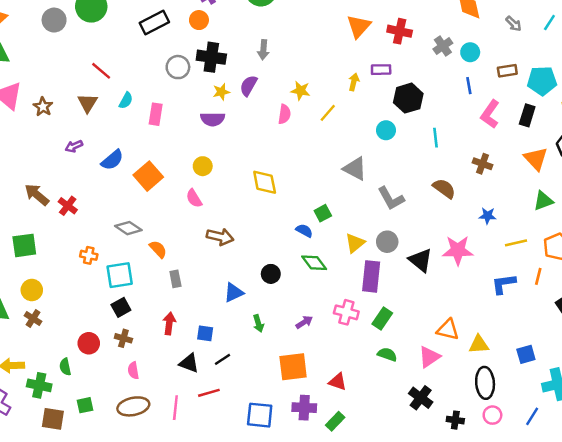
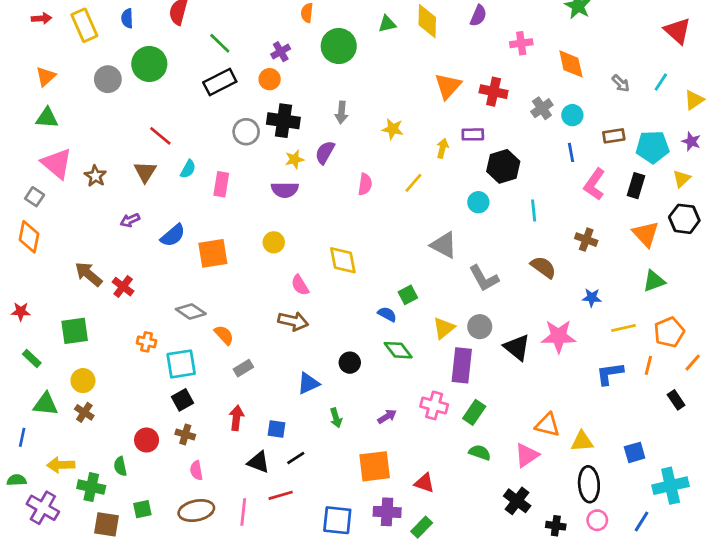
yellow star: (301, 91) -> (393, 129), moved
orange square: (148, 176) -> (213, 253), turned 32
pink semicircle: (194, 198) -> (300, 285), moved
gray rectangle: (175, 279) -> (243, 368), turned 70

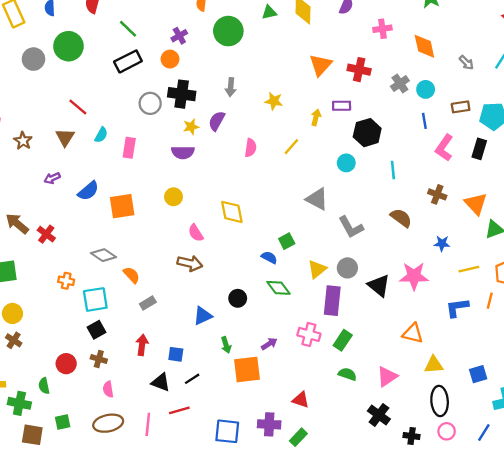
orange triangle: (646, 234) -> (476, 204), moved
orange triangle: (547, 425) -> (413, 333), moved
orange square: (375, 466) -> (247, 369), moved

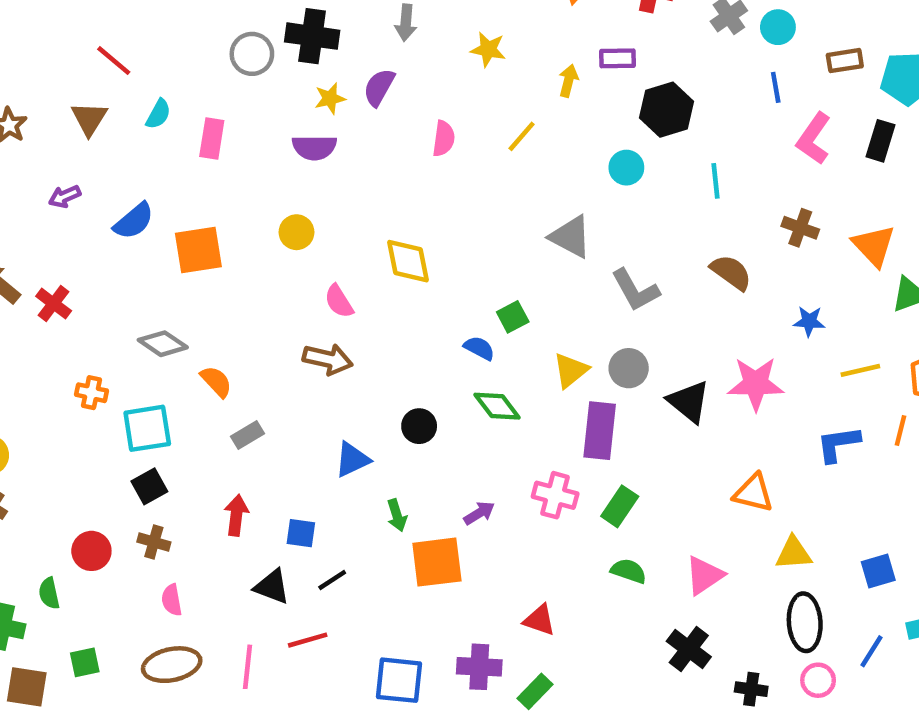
blue line: (484, 432) -> (872, 651), moved

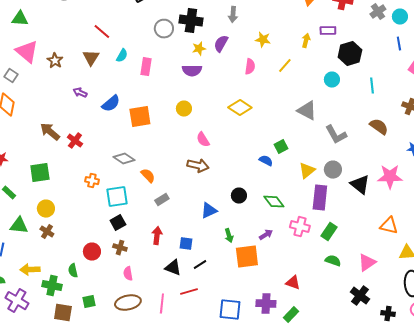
yellow star: (488, 49) -> (263, 40), moved
purple arrow: (65, 197) -> (80, 93), turned 48
yellow diamond: (408, 261) -> (240, 108), moved, turned -45
green diamond: (497, 406) -> (274, 202), moved

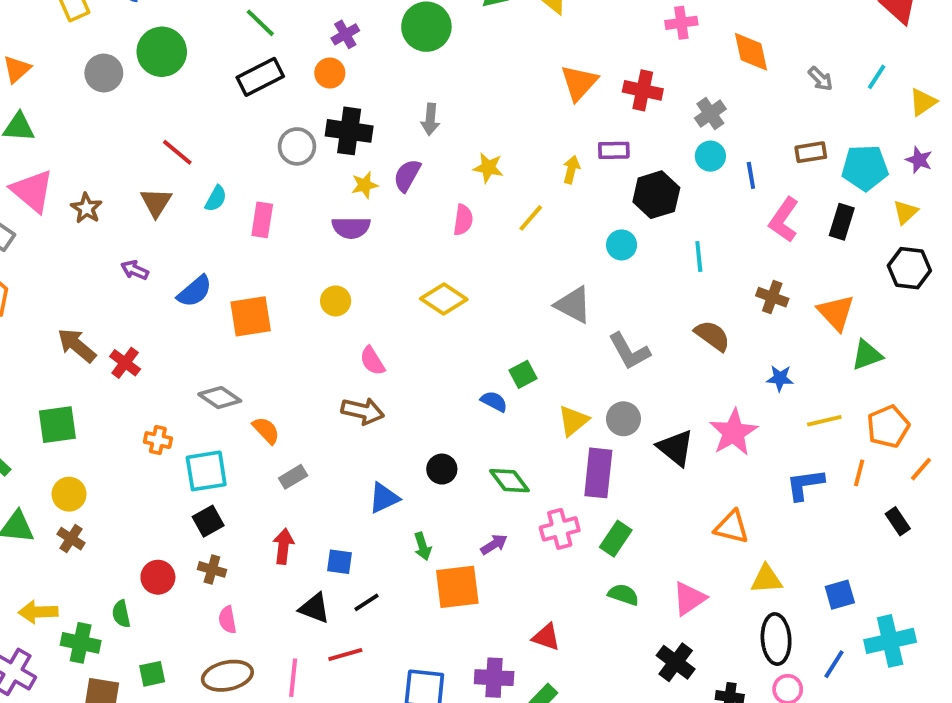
cyan circle: (400, 17) -> (710, 156), moved
pink star: (390, 177) -> (734, 432), turned -30
pink cross: (300, 227) -> (560, 529), turned -30

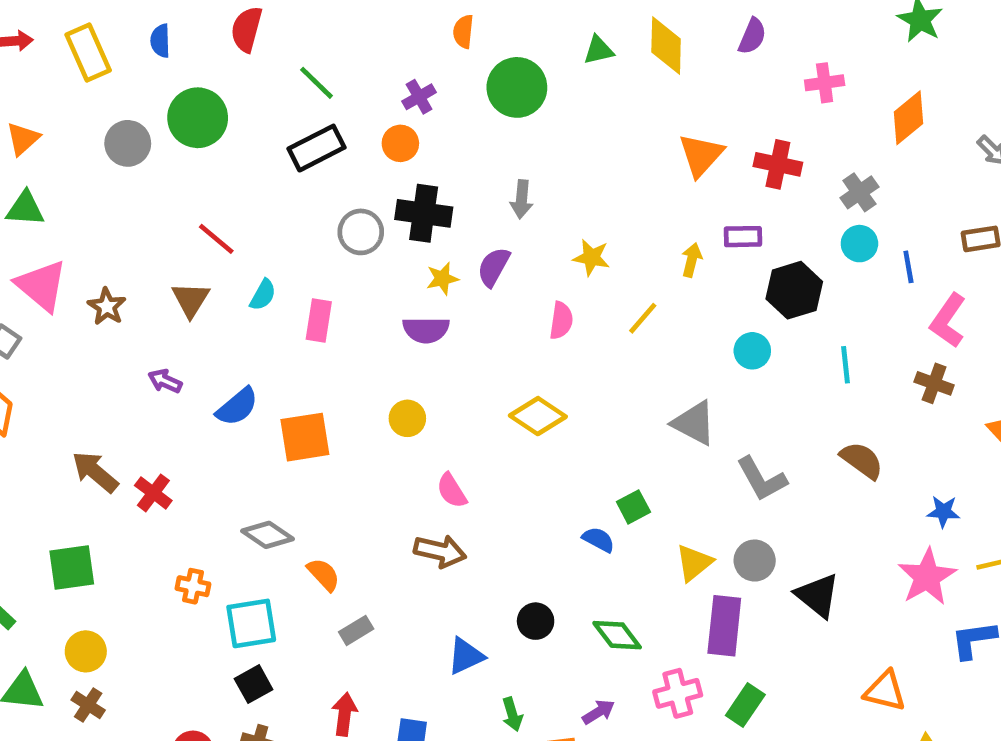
orange diamond: (751, 52) -> (908, 118), turned 63
brown cross: (772, 297) -> (934, 383), moved
pink star: (734, 432) -> (927, 577), moved

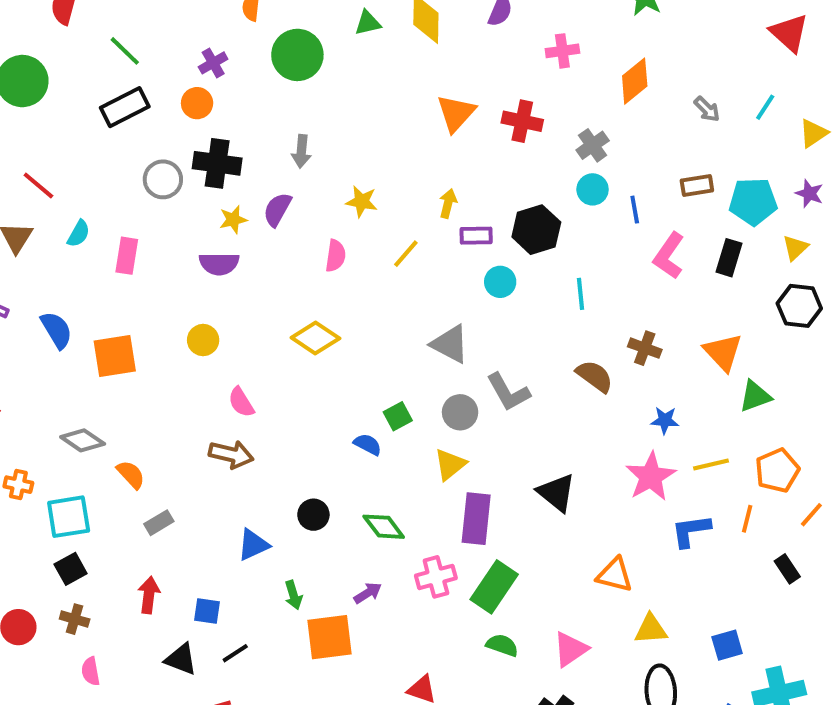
purple rectangle: (743, 237) -> (476, 236), moved
brown cross: (934, 383) -> (645, 348), moved
blue semicircle: (237, 407) -> (56, 330), turned -81
gray circle: (755, 561) -> (460, 412), moved
green rectangle: (745, 705) -> (494, 587), size x1.4

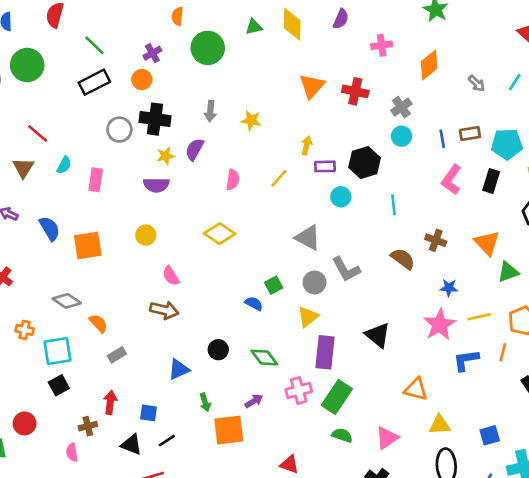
yellow star: (362, 201) -> (251, 120), moved
blue line: (635, 210) -> (442, 139), moved
brown cross: (75, 619) -> (88, 426), moved, turned -30

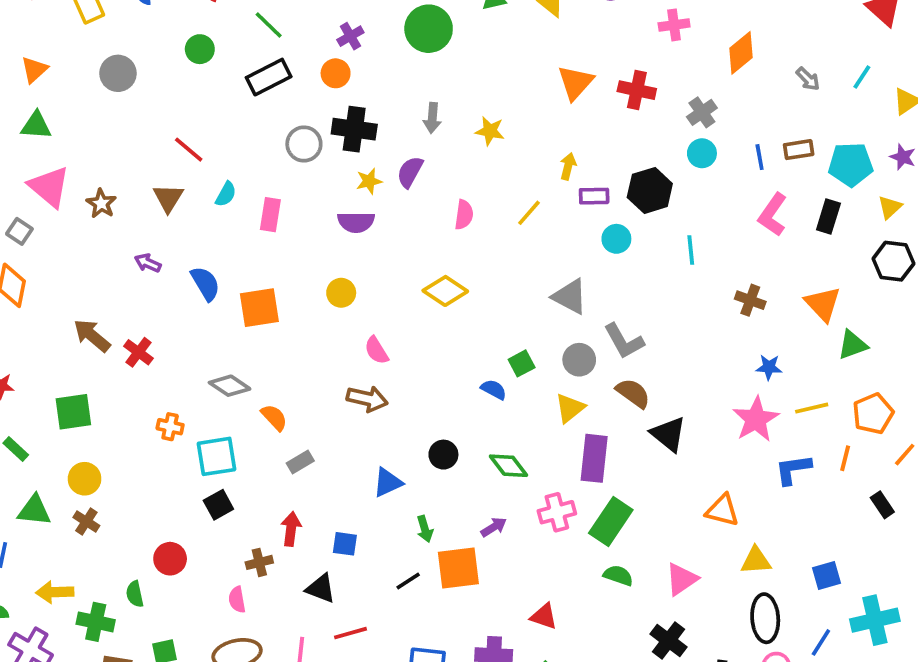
green circle: (27, 65) -> (200, 49), moved, size x0.6
brown semicircle: (403, 259) -> (633, 393), moved
black line: (167, 441) -> (408, 581), moved

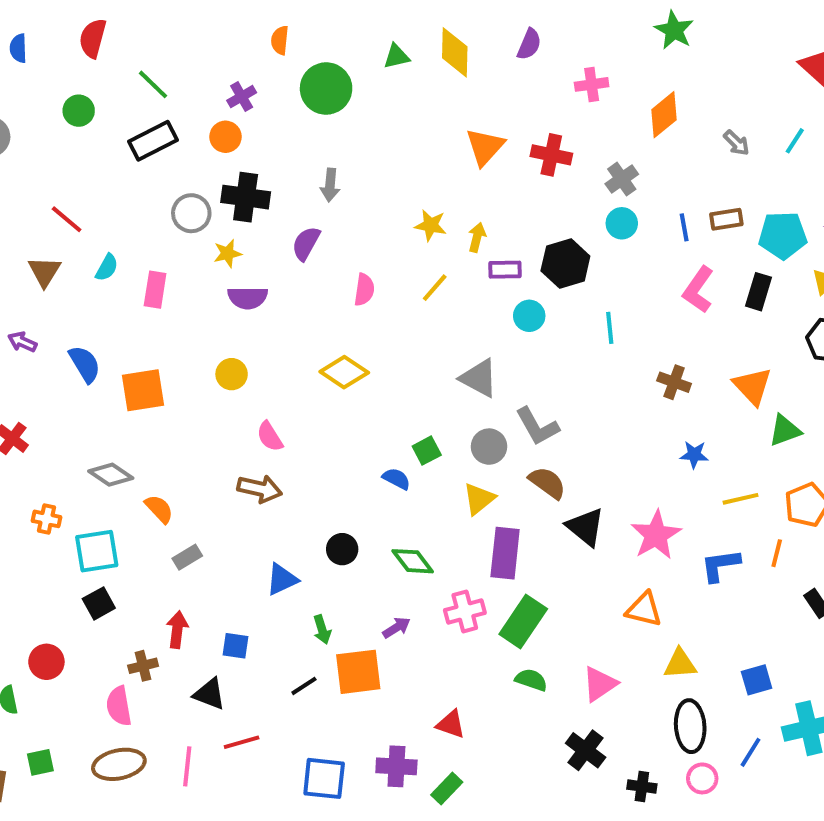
yellow star: (490, 131) -> (431, 225), moved
yellow star: (369, 181) -> (228, 253), moved
pink star: (756, 419) -> (656, 535), moved
pink semicircle: (237, 600) -> (119, 706), size x1.4

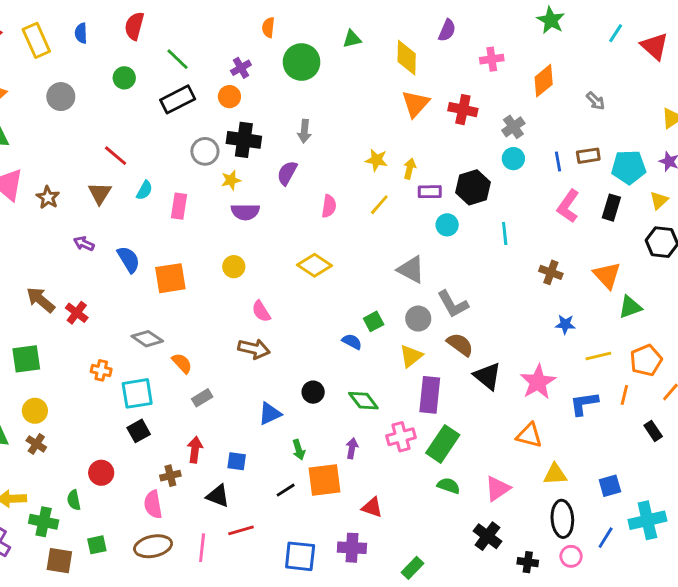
yellow diamond: (455, 52) -> (407, 58), moved
cyan line: (795, 141) -> (616, 33), moved
purple arrow: (396, 628) -> (352, 448), turned -48
red triangle: (451, 724) -> (372, 507), moved
green rectangle: (447, 789) -> (412, 568), moved

